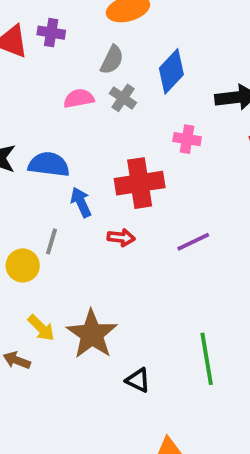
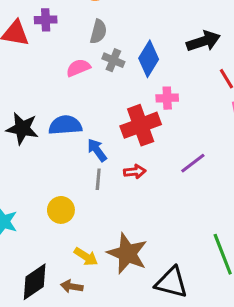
blue diamond: (171, 71) -> (149, 59), moved
pink cross: (187, 139) -> (167, 98), moved
gray line: (52, 241) -> (98, 179), moved
black triangle: (138, 380) -> (172, 282), size x1.6

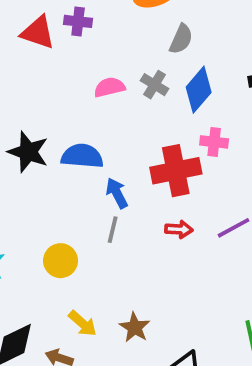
gray semicircle: (98, 32) -> (181, 39), moved
red arrow: (135, 172) -> (179, 229), moved
brown star: (127, 253) -> (135, 327), size x0.6

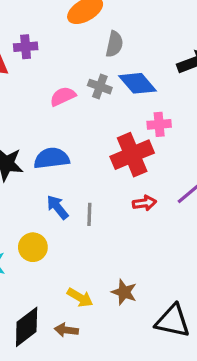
blue diamond: (199, 90) -> (138, 83), turned -69
blue arrow: (117, 193) -> (57, 207), moved
yellow circle: (61, 261) -> (33, 247), moved

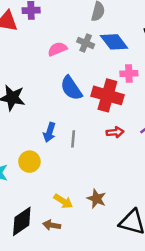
red cross: (132, 155) -> (107, 95), turned 36
blue semicircle: (52, 158) -> (71, 88), moved, turned -120
blue arrow: (57, 207) -> (49, 132), turned -126

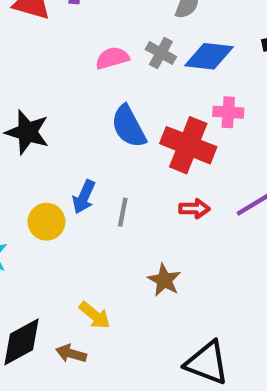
blue diamond: (114, 42) -> (209, 56), turned -52
yellow circle: (29, 162) -> (46, 222), moved
brown star: (97, 199) -> (164, 280), moved

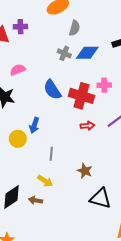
pink semicircle: (112, 58) -> (18, 70), moved
pink cross: (228, 112) -> (104, 85), moved
gray line: (123, 212) -> (51, 154), moved
brown star: (164, 280) -> (85, 171), moved

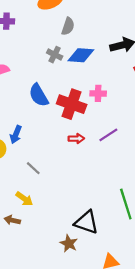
gray line: (51, 154) -> (33, 168), turned -56
brown star: (85, 171) -> (69, 243), moved

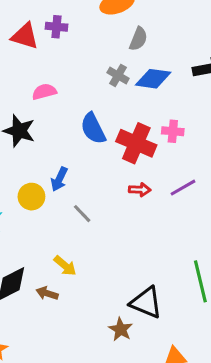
gray line: (33, 168) -> (82, 214), moved

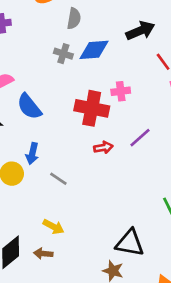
blue semicircle: (93, 128) -> (29, 107), moved

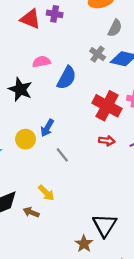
blue semicircle: (29, 107) -> (67, 78), moved, turned -130
black triangle: (130, 243) -> (105, 225), turned 35

